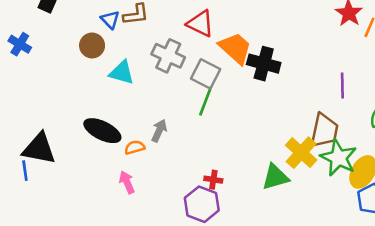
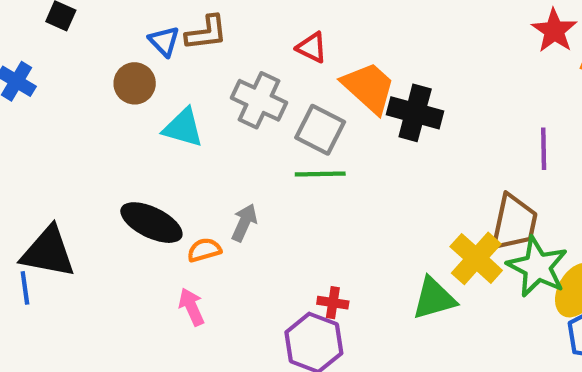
red triangle: (200, 24) -> (312, 48), size x0.7
green line: (206, 101) -> (320, 174), turned 68

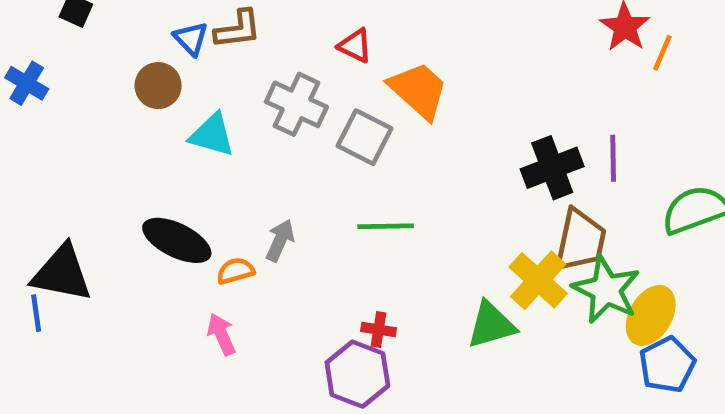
black cross: (415, 113) -> (552, 168), moved, turned -36
green line: (320, 174) -> (386, 226), moved

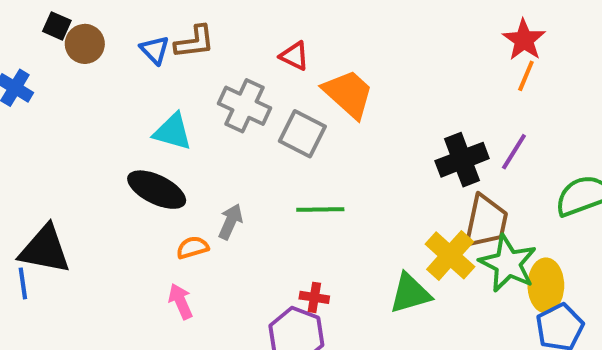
orange line: (662, 53) -> (526, 76), moved
brown circle: (158, 86) -> (85, 44), moved
purple line: (613, 158) -> (514, 152), turned 33
black ellipse: (177, 240) -> (157, 190), moved
yellow ellipse: (651, 315) -> (546, 285), turned -30

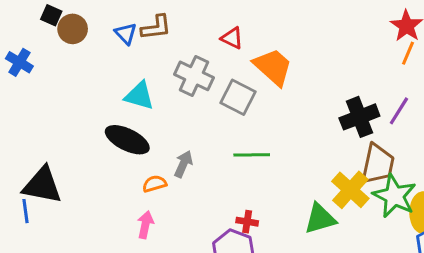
pink arrow: (181, 301) -> (145, 225), turned 36

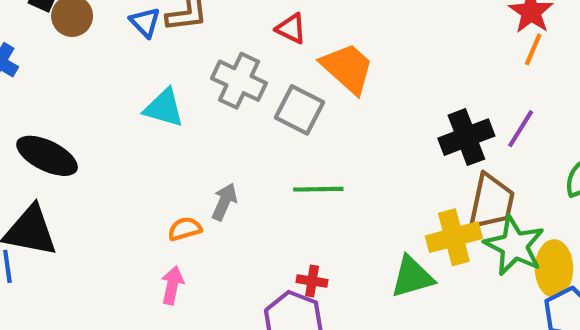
black ellipse: (127, 140) -> (47, 156), moved
yellow cross: (350, 190) -> (454, 237), turned 33

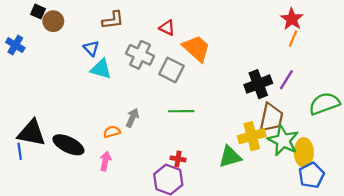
blue triangle: (145, 22) -> (91, 48), moved
black ellipse: (47, 156) -> (68, 145), moved

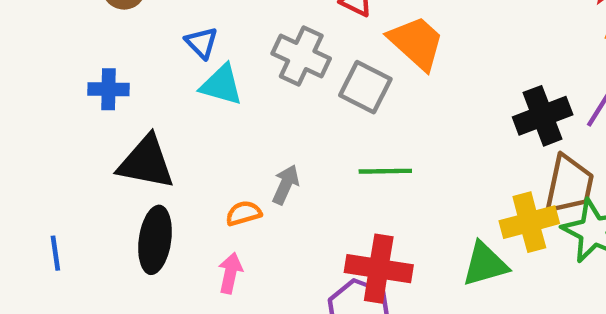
blue cross: (15, 45) -> (109, 89), moved, turned -30
black triangle: (32, 133) -> (146, 162), moved
black ellipse: (68, 145) -> (155, 240), turned 72
red cross: (178, 159) -> (379, 269), size x2.0

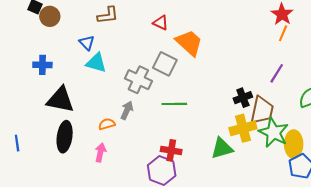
gray cross: (301, 56) -> (138, 80), moved
black cross: (543, 116) -> (243, 98), moved, size x0.7
red cross: (379, 269) -> (171, 150), size x0.7

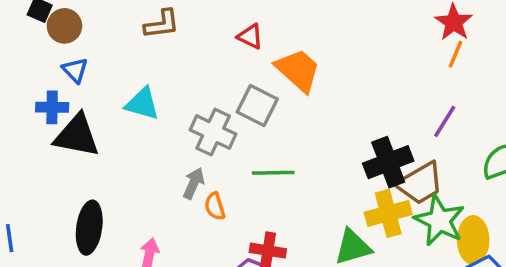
blue triangle: (87, 43) -> (75, 70), moved
black cross: (243, 98) -> (388, 162), size x1.5
black triangle: (60, 100) -> (77, 136), moved
brown trapezoid: (262, 110) -> (420, 183), turned 48
orange semicircle: (107, 124) -> (215, 206), moved, turned -91

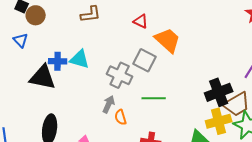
blue triangle: (75, 70) -> (21, 40), moved
blue cross: (52, 107) -> (58, 61), moved

